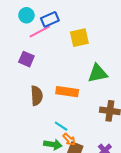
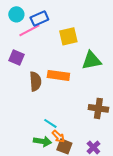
green triangle: (98, 73) -> (91, 60), moved
orange rectangle: (67, 92) -> (58, 75), moved
brown semicircle: (37, 96) -> (35, 81), moved

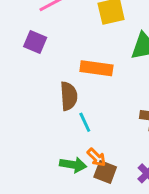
brown semicircle: (35, 81) -> (69, 96), moved
cyan line: (50, 123) -> (85, 122), moved, turned 32

